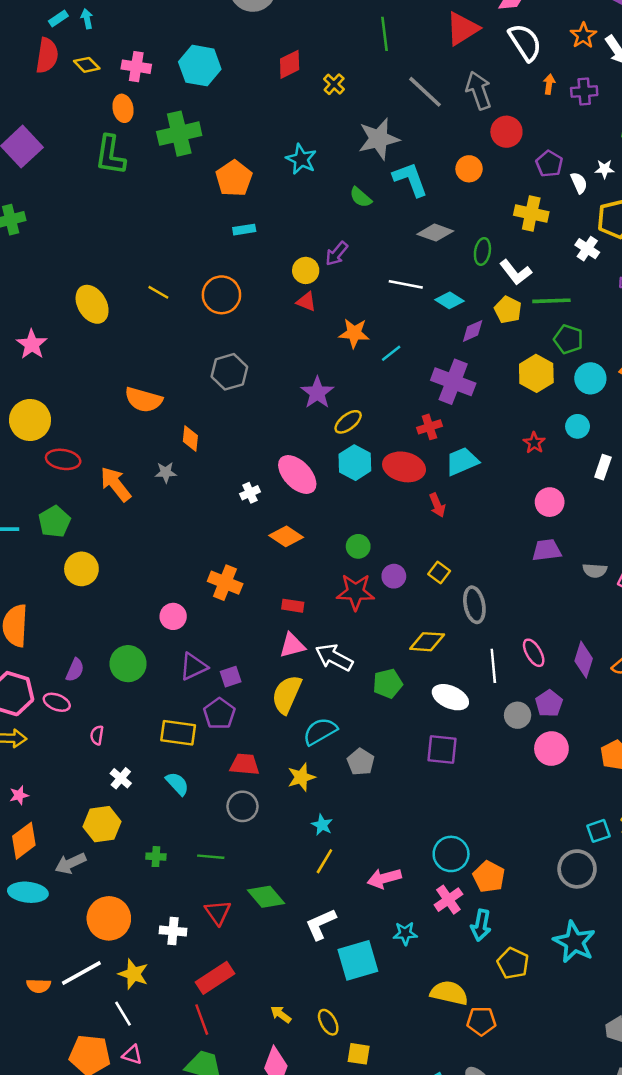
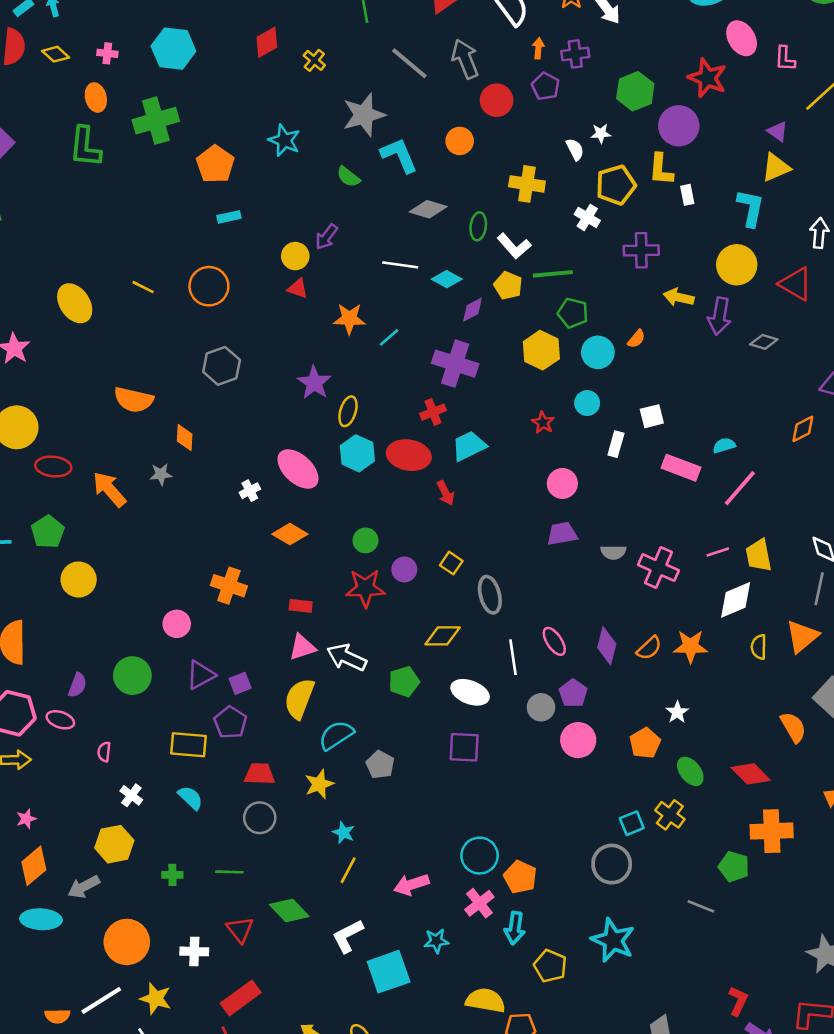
pink cross: (136, 67) -> (107, 53), size x0.7
purple pentagon: (549, 164) -> (545, 86), moved
yellow ellipse: (348, 422) -> (348, 411), turned -32

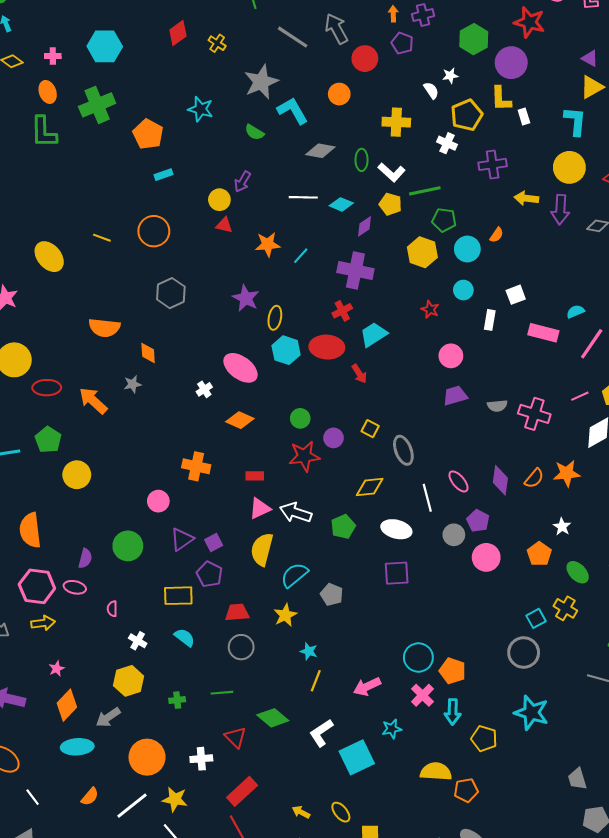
orange semicircle: (57, 1016) -> (90, 797), moved, turned -42

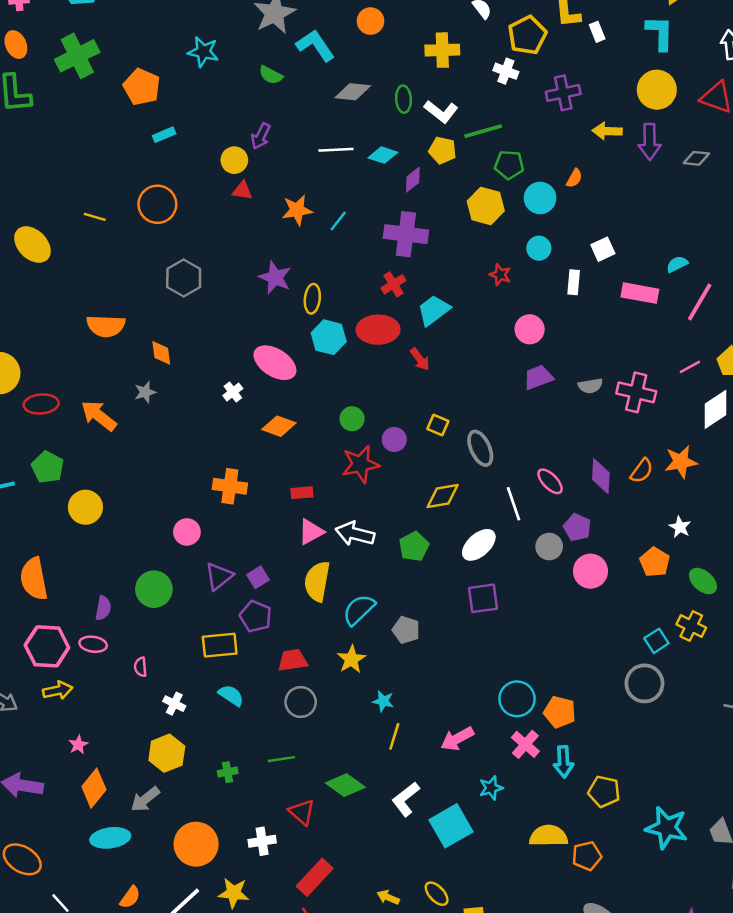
white ellipse: (396, 529) -> (479, 545), turned -52
cyan star: (531, 713) -> (667, 828), moved

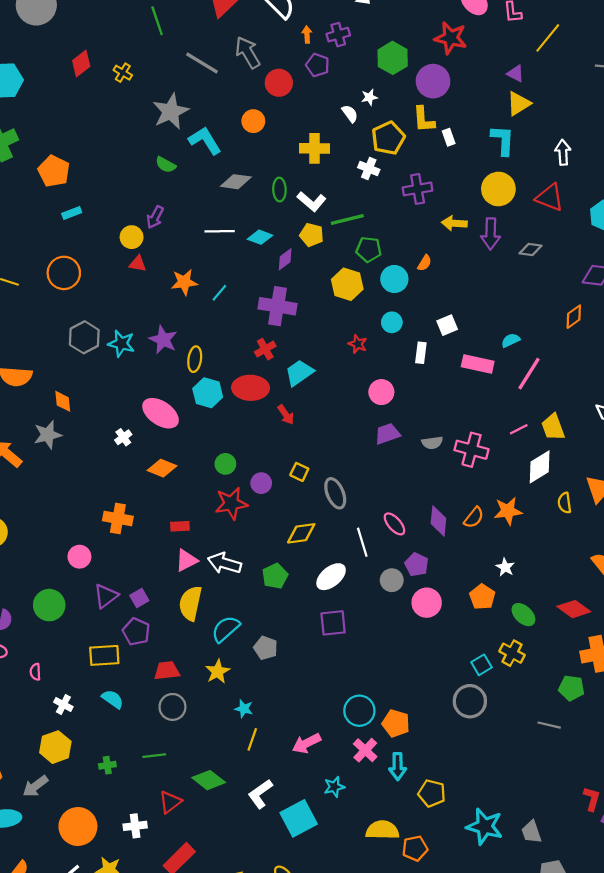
cyan star: (203, 52) -> (121, 344), moved
gray star: (145, 392) -> (48, 435), size x1.5
red triangle: (302, 812) -> (170, 802), turned 40

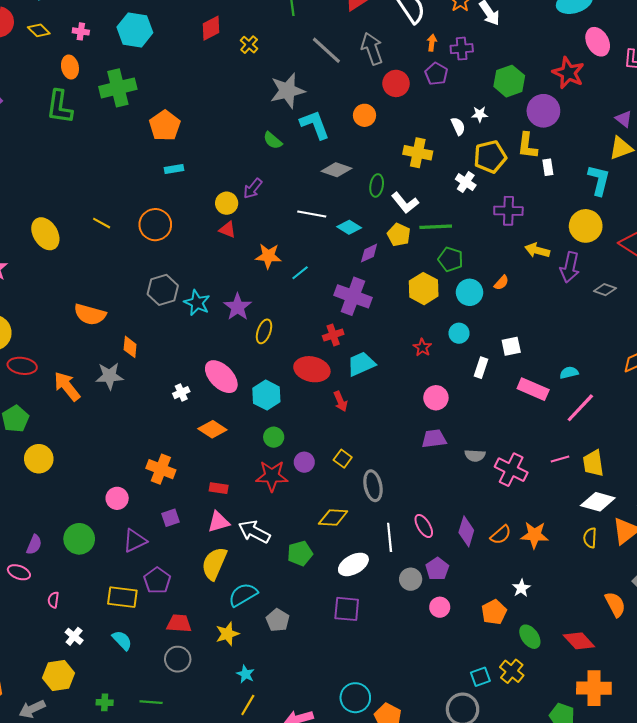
cyan hexagon: (208, 393) -> (266, 395), moved
white diamond: (540, 467) -> (598, 502), moved, turned 36
purple square: (139, 598) -> (170, 518), moved
pink circle: (427, 603) -> (440, 607), size x0.7

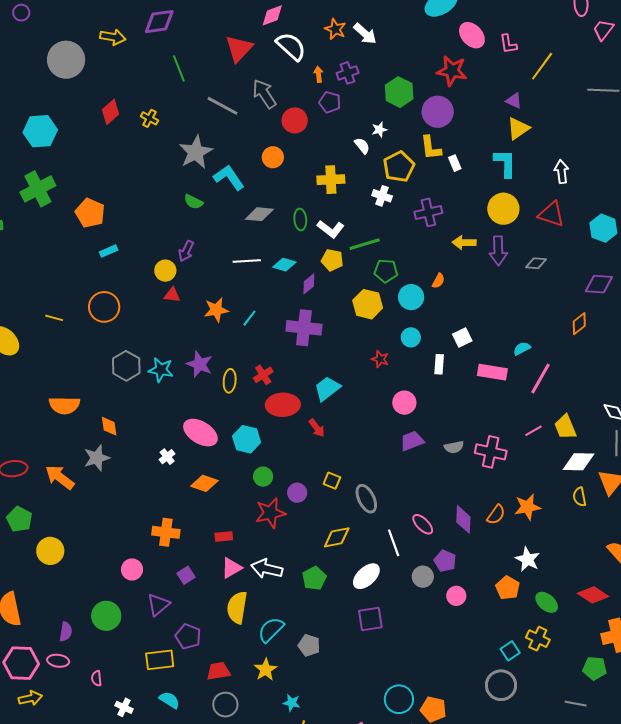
red cross: (333, 335) -> (263, 375), moved
white star: (521, 588) -> (527, 559), size x1.4

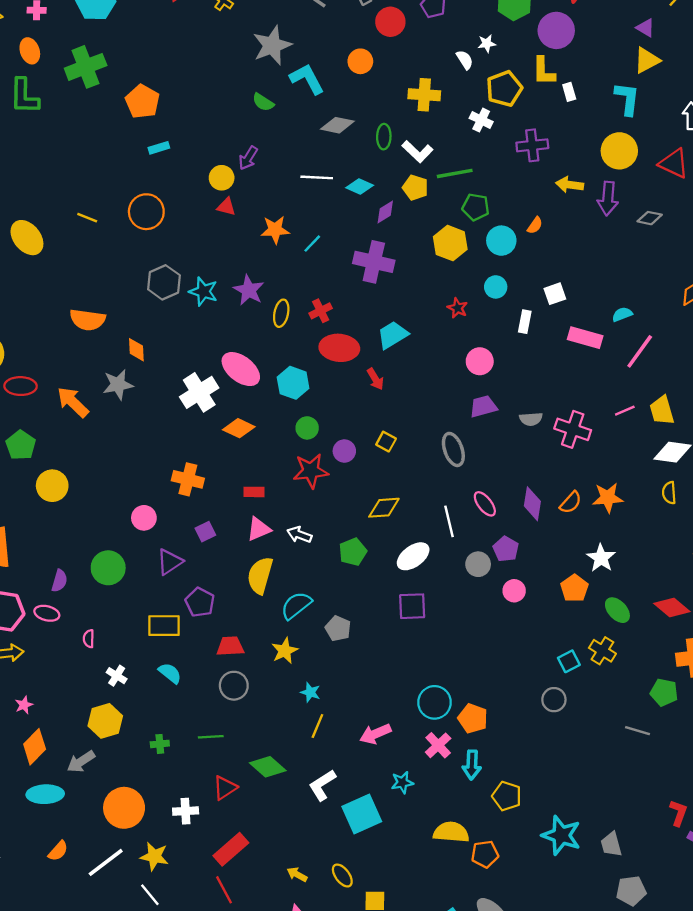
white cross: (167, 457) -> (199, 392), size x2.0
gray ellipse: (366, 499) -> (453, 449), moved
white arrow: (267, 569) -> (299, 535), size x0.7
gray circle: (501, 685) -> (554, 700), size x0.7

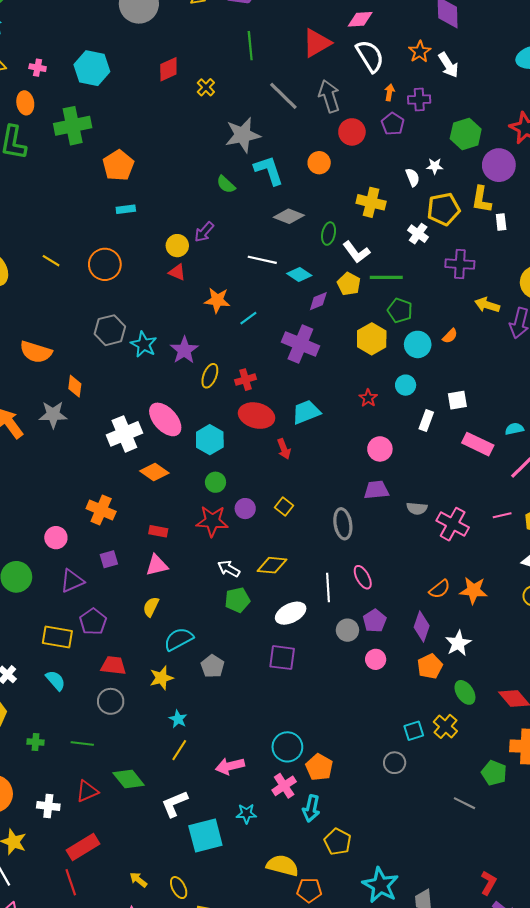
purple diamond: (532, 504) -> (422, 627), moved
white arrow: (299, 535) -> (229, 569), moved
yellow semicircle: (260, 575) -> (151, 607), size x0.6

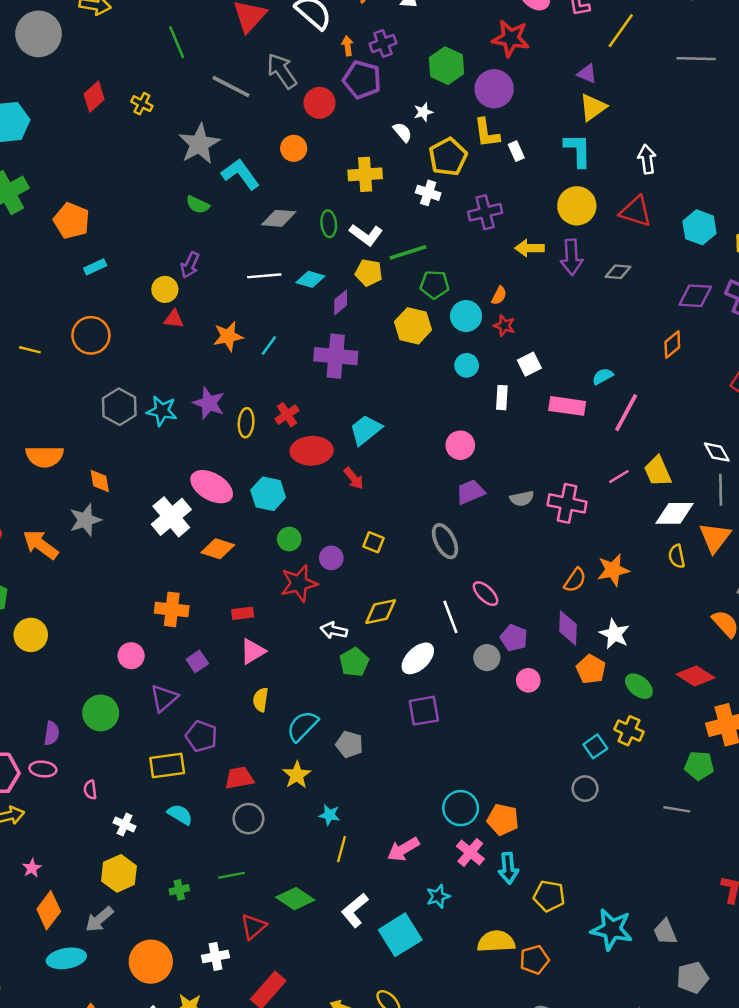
purple pentagon: (393, 124) -> (362, 80), size x1.4
red star: (368, 398) -> (504, 326), moved

